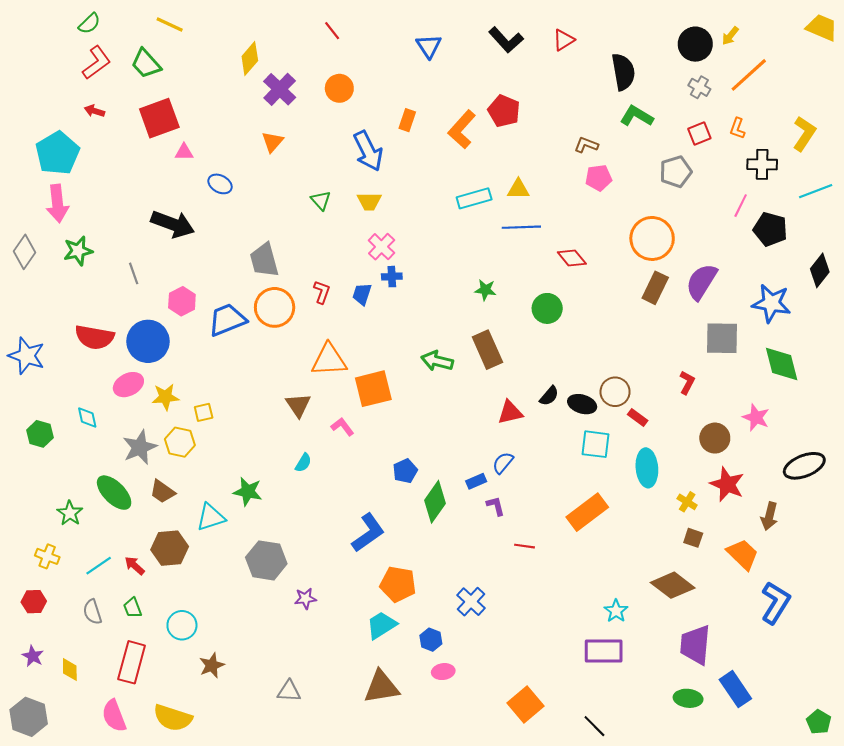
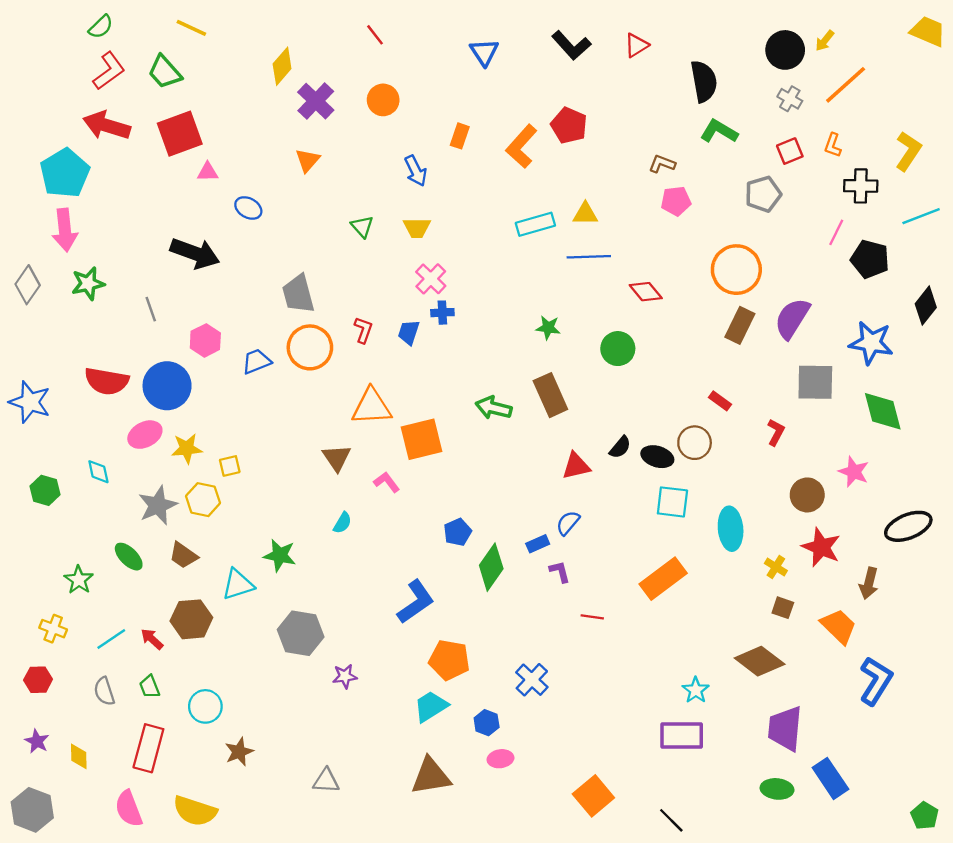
red arrow: (95, 111) -> (107, 125), size x2.0
blue arrow: (368, 151) -> (416, 171), size x0.7
blue trapezoid: (227, 320) -> (256, 361), size x0.7
red rectangle: (638, 417) -> (720, 401), moved
green ellipse: (114, 493) -> (129, 557), size x0.7

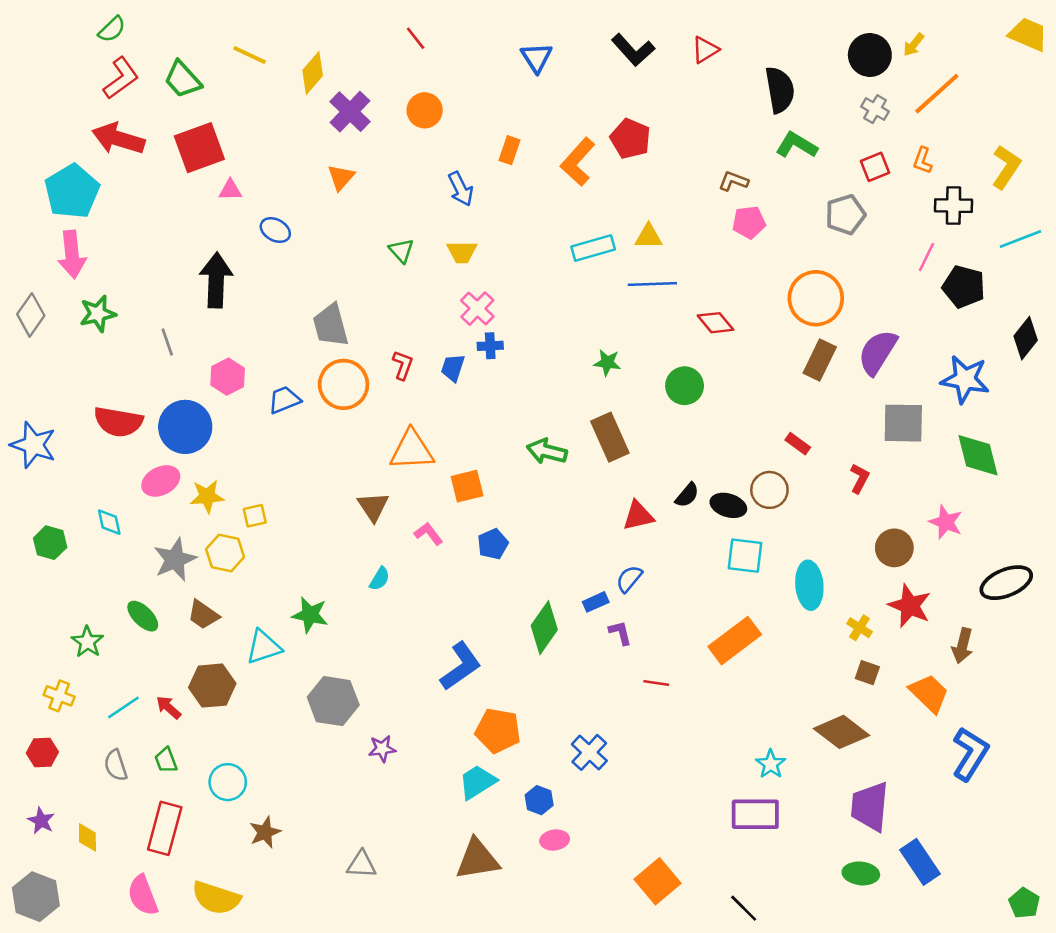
yellow line: (191, 28) -> (250, 55), moved
black arrow: (195, 253) -> (216, 280), turned -108
orange square: (421, 439) -> (467, 486), size x0.7
blue pentagon: (457, 532) -> (493, 544), moved

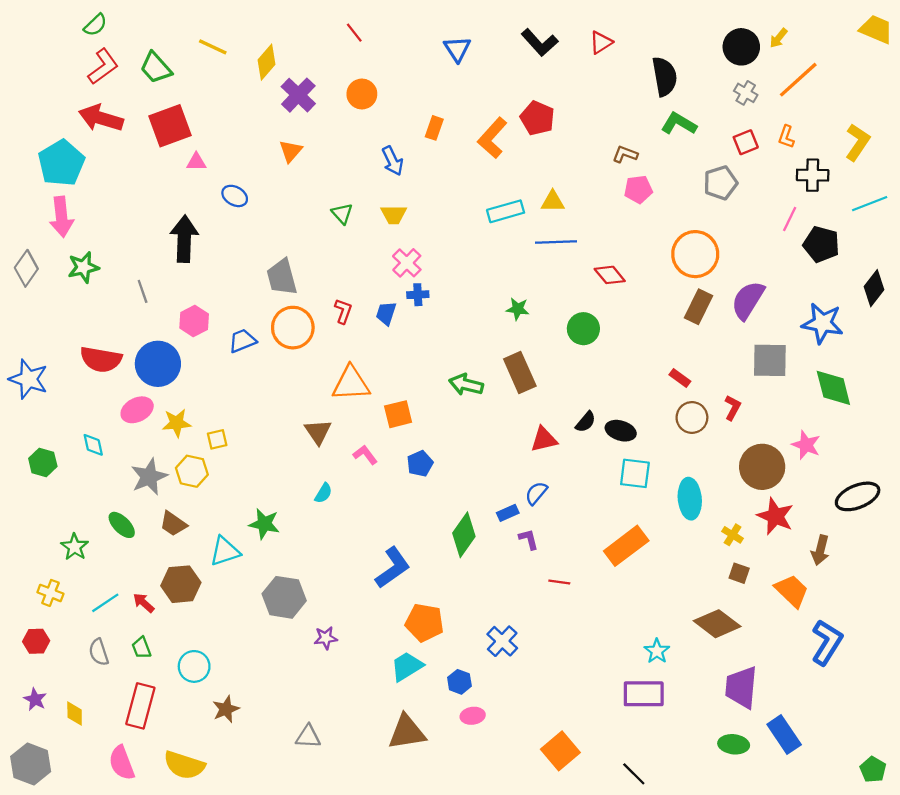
brown circle: (769, 490) -> (692, 417), moved
brown circle: (894, 548) -> (762, 467), size x1.4

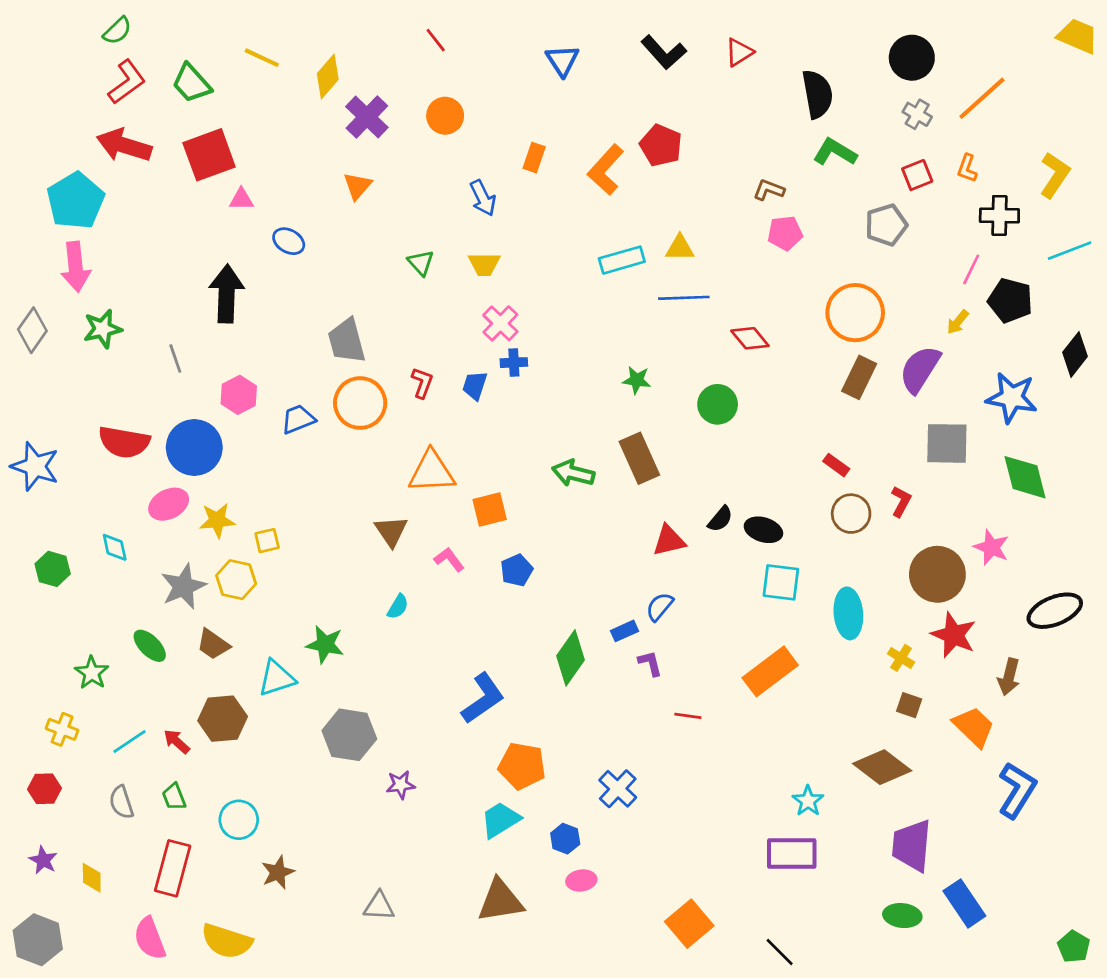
yellow arrow: (779, 38) -> (958, 322), moved

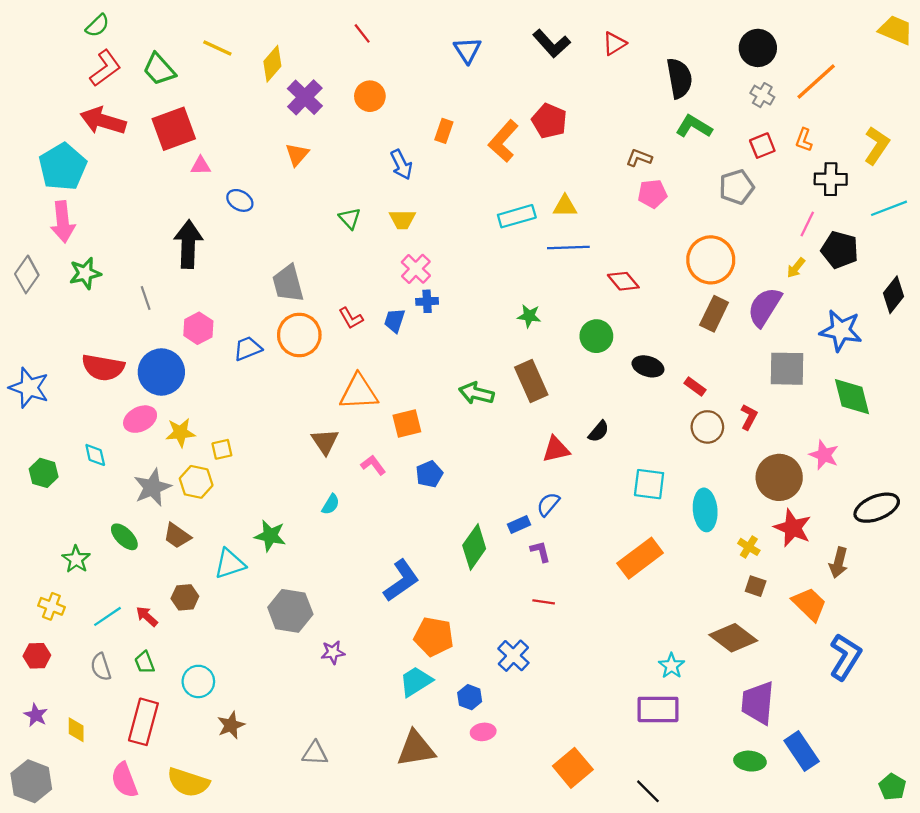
red L-shape: (422, 383) -> (351, 318), turned 130
black ellipse: (763, 530) -> (648, 366), moved
red line: (688, 716) -> (544, 602), moved
brown hexagon: (223, 719) -> (185, 597), size x0.7

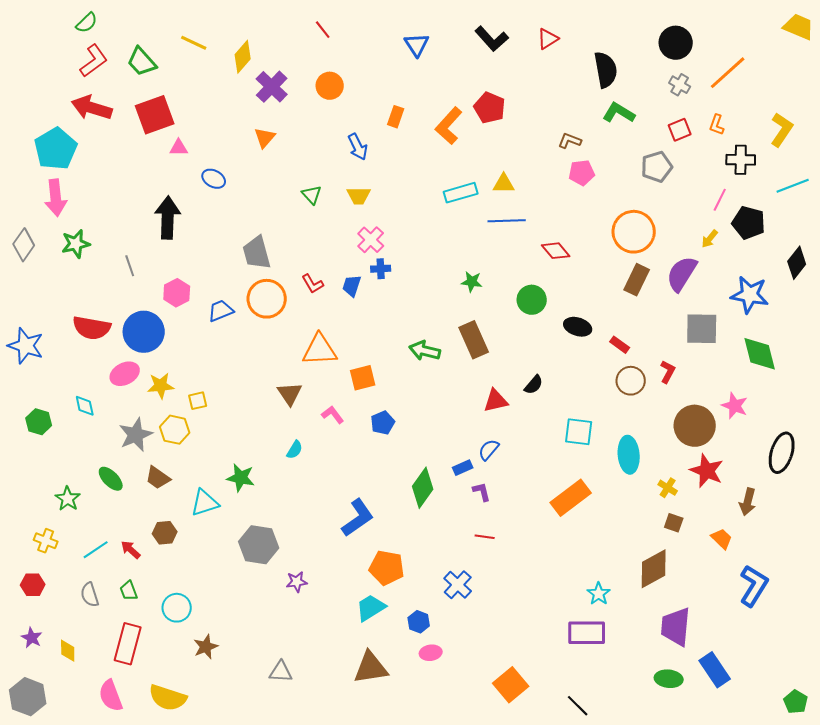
black ellipse: (877, 508) -> (782, 453), turned -51
orange trapezoid: (809, 604) -> (722, 539), size x0.7
brown diamond: (733, 638) -> (654, 569), turned -66

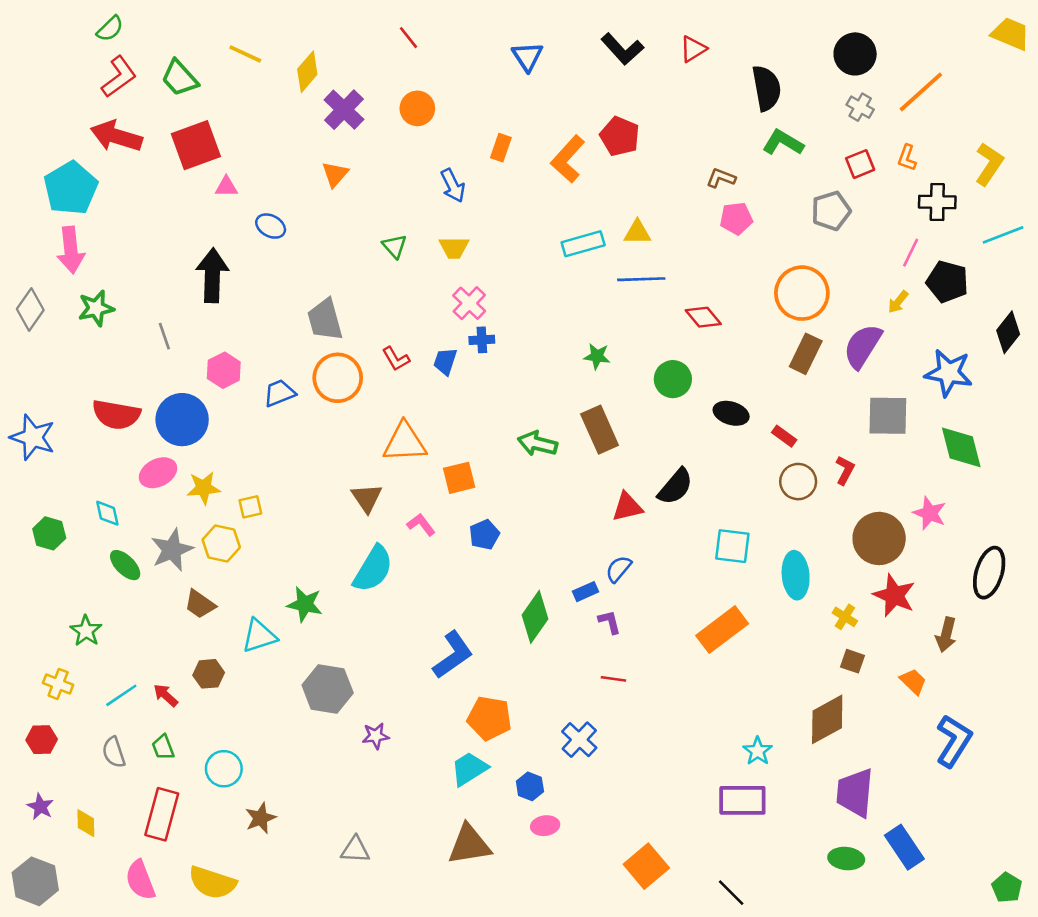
black semicircle: (534, 385) -> (675, 487), size x1.5
cyan semicircle: (295, 450) -> (373, 569), size x2.0
green ellipse: (111, 479) -> (125, 565), moved

